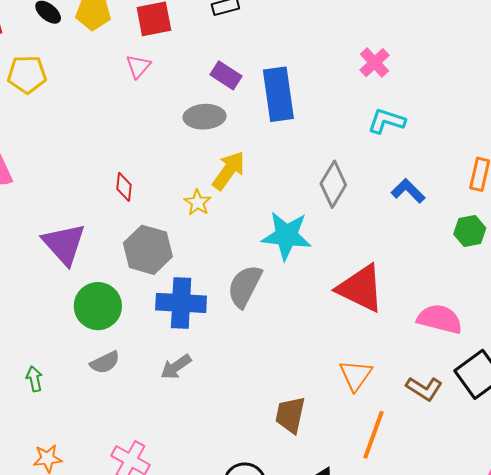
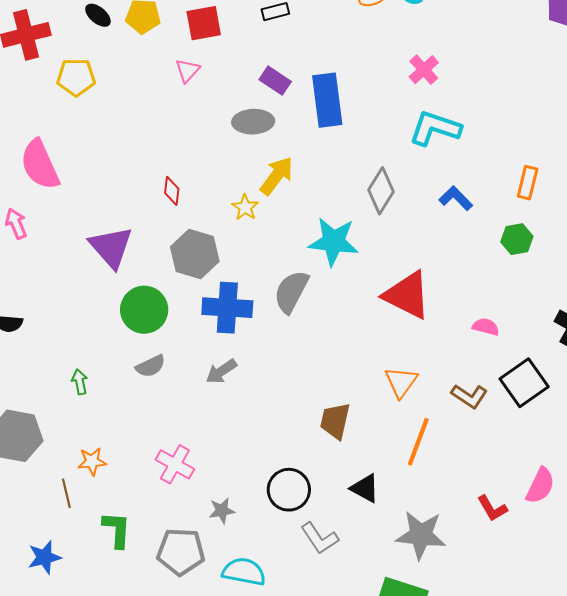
cyan L-shape: (387, 121) -> (435, 128), size x1.4
pink semicircle: (440, 319) -> (486, 327), size x0.6

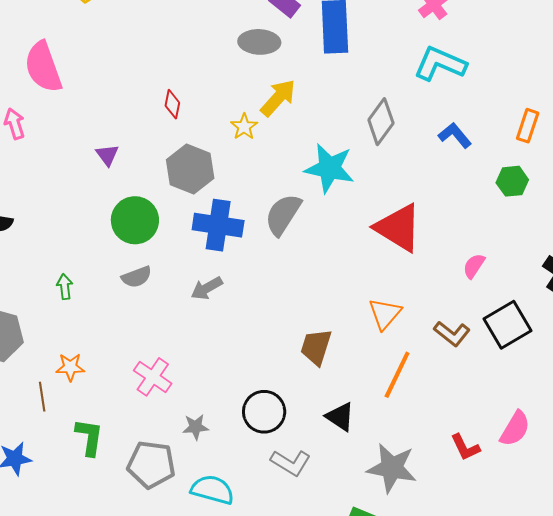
purple triangle: (111, 247) -> (107, 155), size x0.5
pink semicircle: (486, 327) -> (474, 266), turned -76
gray L-shape: (320, 538) -> (291, 463), turned -30

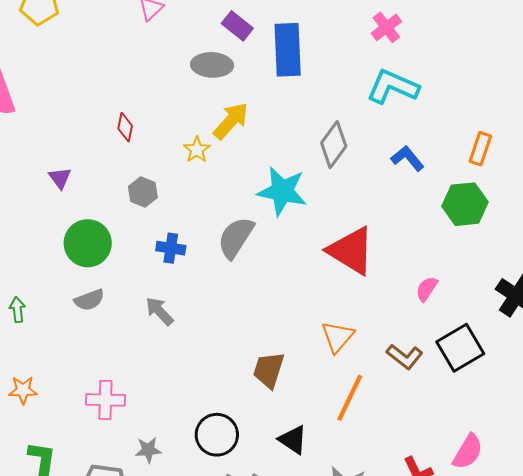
gray hexagon: (190, 169) -> (143, 192), size x0.6
green hexagon: (512, 181) -> (465, 204), size x1.4
blue cross: (218, 225) -> (171, 248), size x0.6
gray arrow: (207, 288) -> (159, 311), turned 76
pink cross: (153, 377) -> (105, 400), turned -33

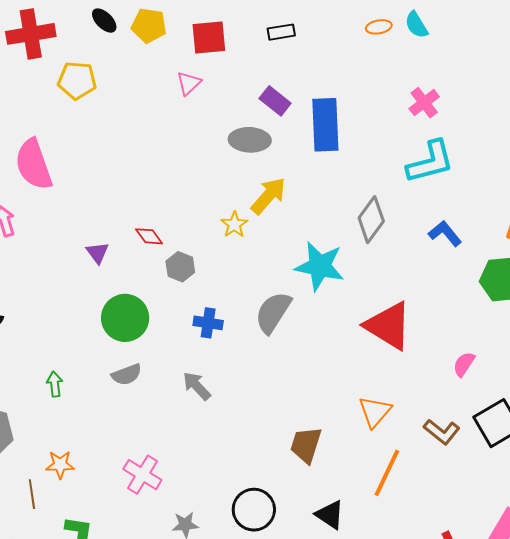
cyan L-shape: (393, 87) -> (430, 162), turned 142
red diamond: (125, 127) -> (149, 236), moved, turned -48
pink cross: (105, 400) -> (142, 475), turned 30

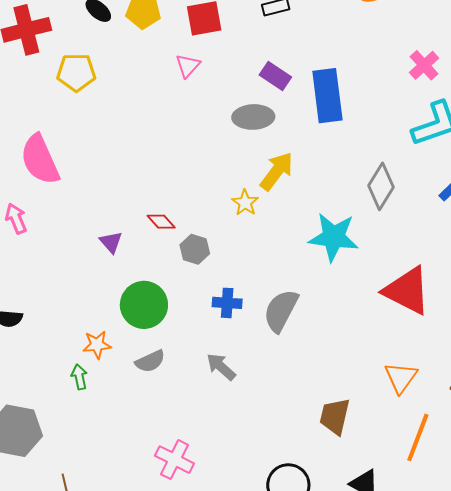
gray semicircle: (273, 312) -> (281, 311), moved
orange star: (60, 465) -> (97, 345), moved

